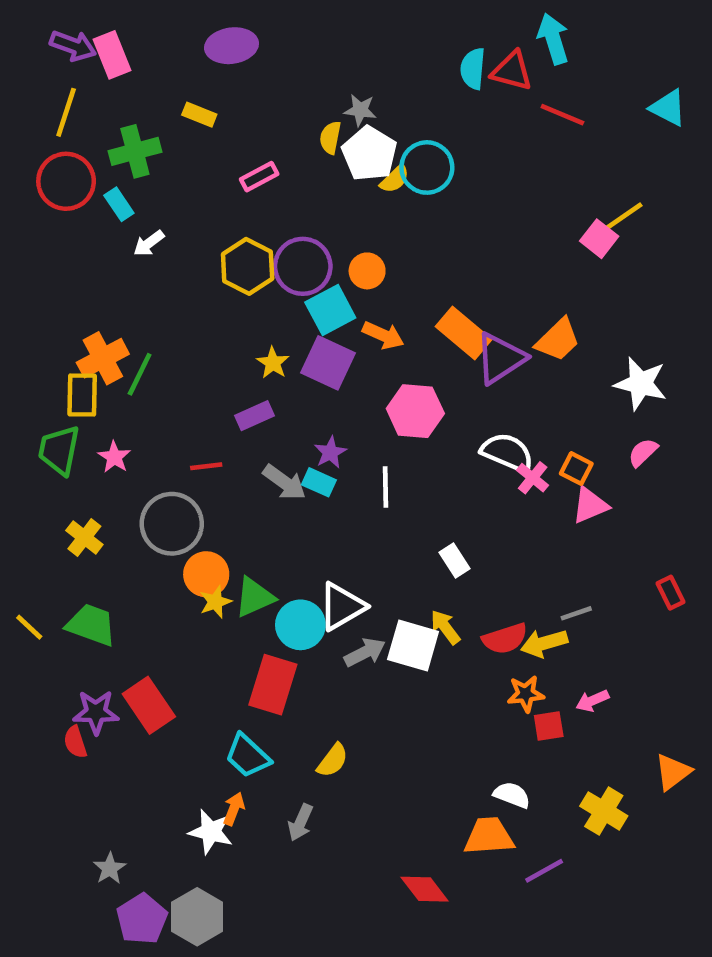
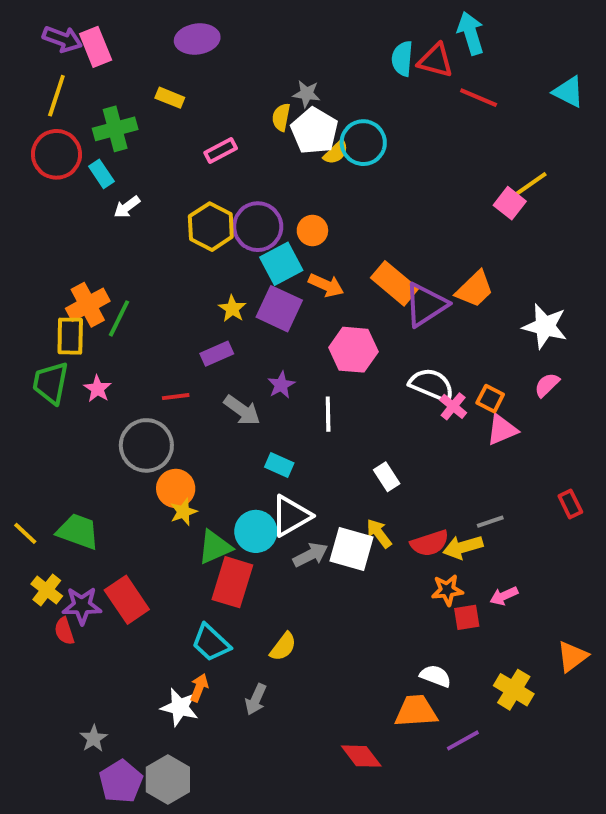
cyan rectangle: (319, 482) -> (279, 465), moved
yellow cross: (84, 537) -> (47, 590), moved
green triangle: (254, 597) -> (215, 547), moved

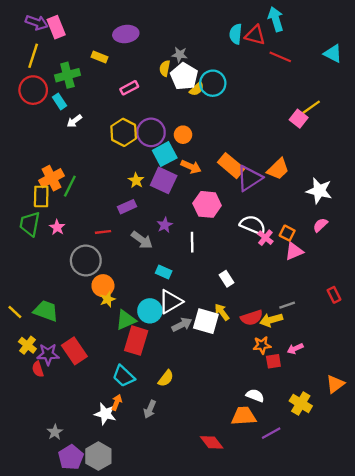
purple ellipse: (197, 39) -> (126, 34), moved

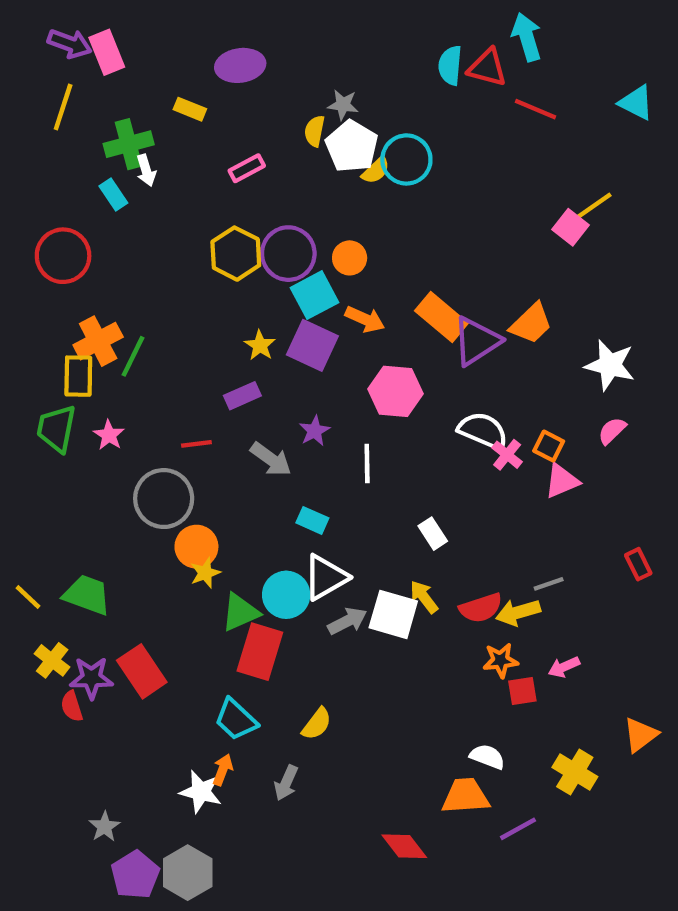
red circle: (33, 90) -> (63, 256), moved
white arrow: (74, 121) -> (146, 170), moved, turned -70

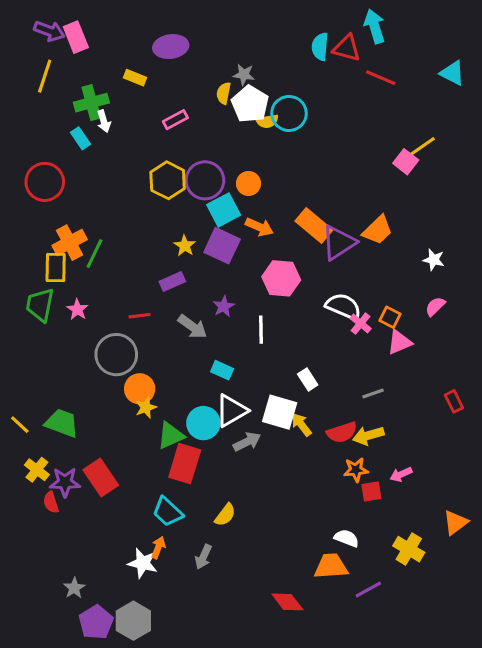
yellow semicircle: (376, 170) -> (267, 121), turned 35
white star: (610, 365) -> (434, 260), size x0.6
gray line: (549, 584) -> (373, 393), moved
white square: (393, 614) -> (280, 412), moved

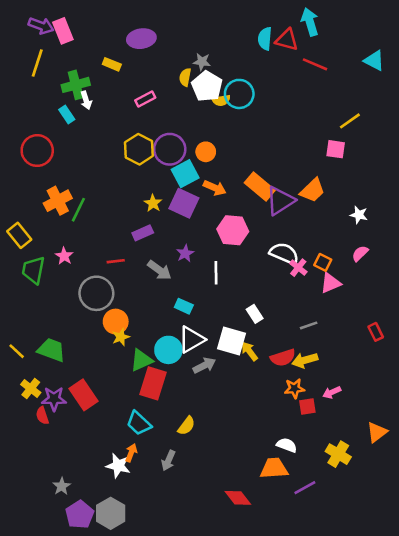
pink square: (406, 162) -> (336, 149), moved, turned -30
yellow rectangle: (56, 267) -> (19, 235), moved, turned -40
green trapezoid: (40, 305) -> (33, 270), moved

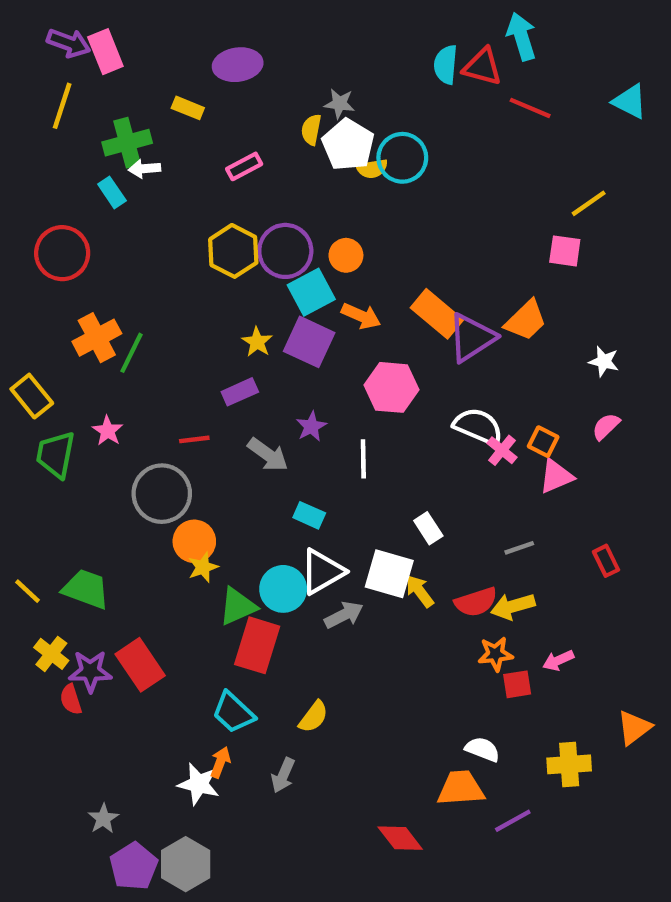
white arrow: (86, 100) -> (144, 169), turned 102
red rectangle: (376, 332) -> (606, 561), moved
yellow cross: (338, 454) -> (569, 764), turned -35

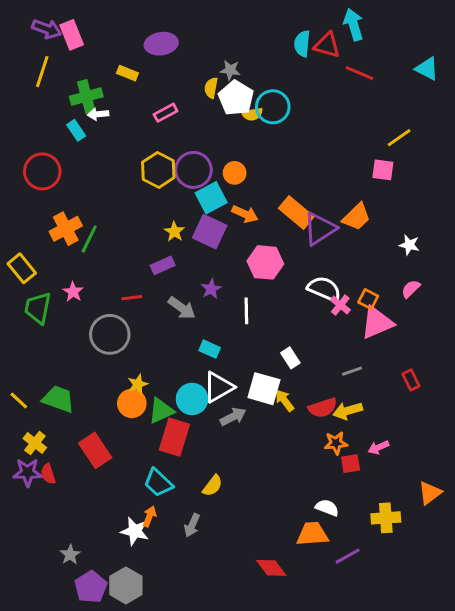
pink triangle: (556, 476) -> (377, 323), size x1.4
orange circle: (194, 541) -> (132, 403), moved
purple star: (90, 671) -> (28, 472), moved

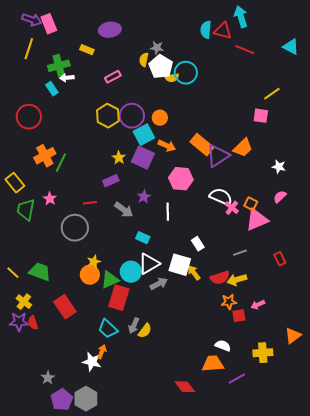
gray arrow: (192, 525) -> (134, 326), moved

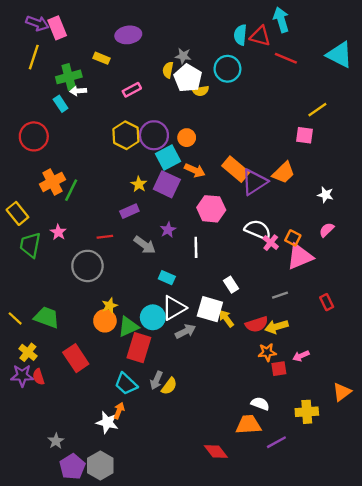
cyan triangle: (291, 47) -> (340, 55), size x1.4
cyan circle: (186, 73) -> (227, 69), moved

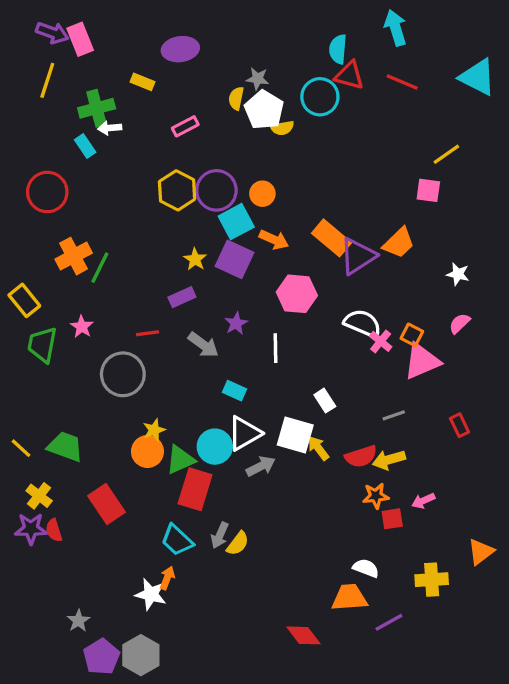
red triangle: (260, 36) -> (349, 75), moved

